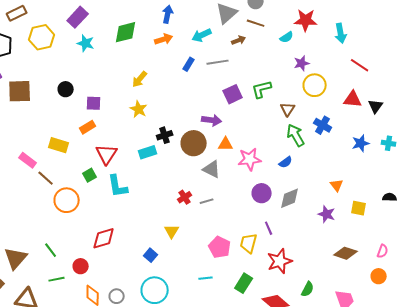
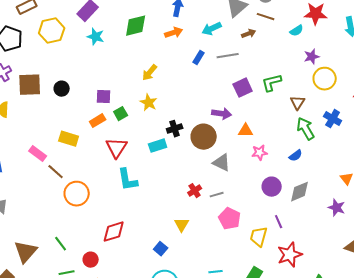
black circle: (66, 89) -> (62, 89), moved
orange triangle: (226, 144) -> (246, 131), moved
pink star: (250, 159) -> (260, 153), size x0.7
green square: (90, 175) -> (121, 114), moved
pink pentagon: (220, 247) -> (230, 219), moved

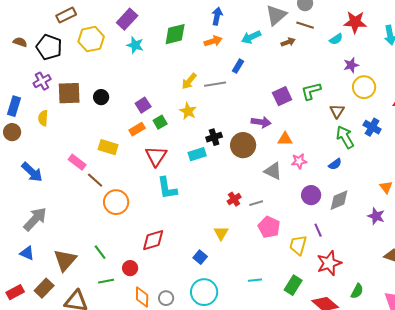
gray line: (228, 56) -> (215, 84), moved
purple square: (104, 97) -> (143, 105), turned -35
gray triangle: (222, 163) -> (273, 171), moved

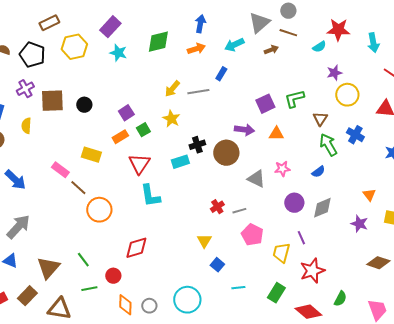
orange triangle: (285, 139) -> (276, 134), moved
blue square: (200, 257) -> (217, 265), moved

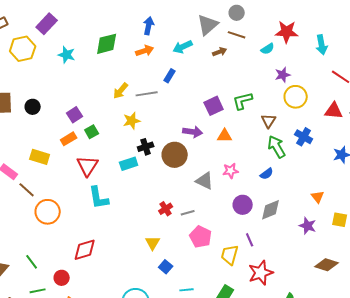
purple rectangle: (110, 27) -> (47, 24), moved
yellow star: (171, 119) -> (132, 121), moved, turned 30

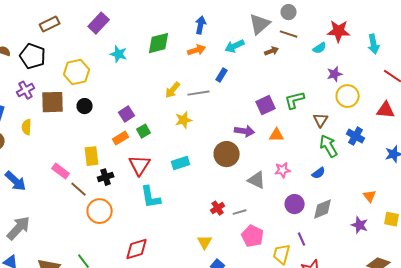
yellow hexagon: (23, 49) -> (77, 72), moved
black cross: (146, 147) -> (106, 177), moved
yellow rectangle: (40, 157) -> (92, 156), turned 66

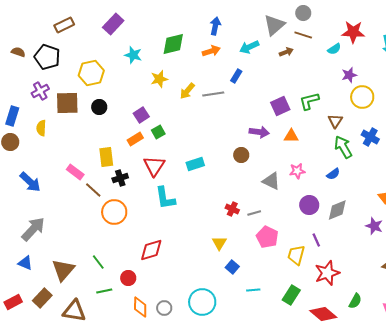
yellow star: (184, 120) -> (159, 79), moved
brown circle: (227, 154) -> (241, 155), size x0.6
red cross: (218, 208) -> (232, 209), turned -32

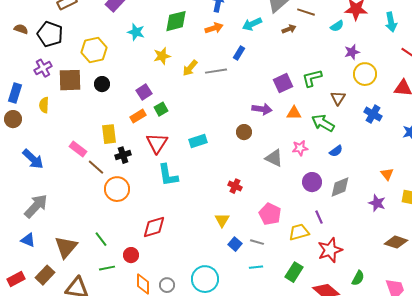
green arrow: (343, 147) -> (323, 123), moved, turned -30
gray line: (254, 213) -> (257, 242), moved, turned 32
yellow trapezoid: (296, 255) -> (299, 232), turned 60

